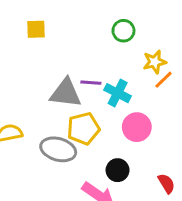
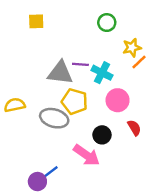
yellow pentagon: (83, 129) -> (74, 101), turned 30
red semicircle: (166, 183) -> (134, 128), moved

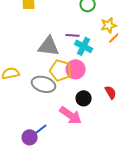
purple line: (80, 64) -> (73, 35), moved
pink circle: (118, 100) -> (76, 69), moved

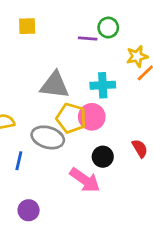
purple line: (73, 35) -> (88, 39), moved
cyan cross: (84, 46) -> (103, 85), turned -30
blue line: (41, 129) -> (19, 161), moved, turned -40

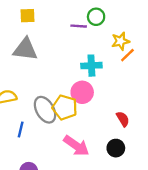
gray triangle: (55, 85) -> (25, 49), moved
yellow pentagon: (71, 118) -> (65, 107), moved
gray ellipse: (48, 137) -> (45, 110), turned 44
black circle: (103, 157) -> (116, 148), moved

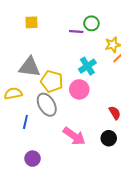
gray triangle: (25, 49) -> (29, 67), moved
cyan cross: (91, 66) -> (87, 66), turned -30
yellow pentagon: (65, 107) -> (52, 81), moved

